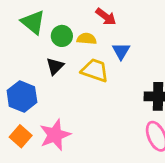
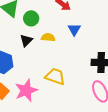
yellow semicircle: (87, 39) -> (48, 37), moved
yellow trapezoid: (95, 70) -> (55, 76), moved

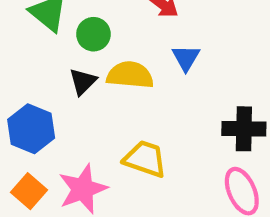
yellow semicircle: (48, 37) -> (130, 75), size x1.5

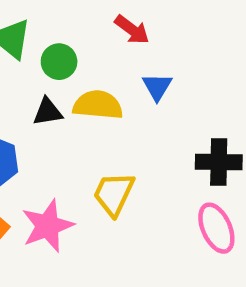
black triangle: (83, 81) -> (48, 112), turned 36
yellow trapezoid: (145, 159) -> (114, 194), turned -84

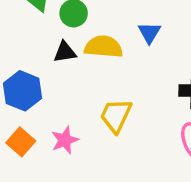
pink star: (48, 226) -> (65, 140), size x0.7

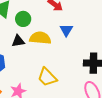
yellow trapezoid: (116, 115) -> (47, 77), turned -70

